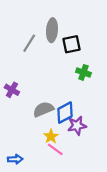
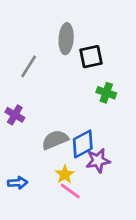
gray line: (29, 43) -> (29, 66), moved
blue arrow: (15, 159) -> (18, 183), moved

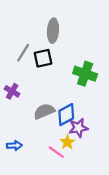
black square: (91, 57) -> (43, 58), moved
green cross: (106, 93) -> (85, 74), size x1.5
yellow star: (65, 174) -> (67, 142), moved

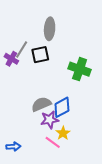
purple cross: (12, 91) -> (11, 59), moved
purple star: (78, 128) -> (50, 120), moved
blue arrow: (14, 146) -> (13, 147), moved

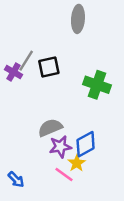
gray ellipse: (50, 29) -> (78, 19), moved
blue diamond: (62, 107) -> (86, 144), moved
blue arrow: (13, 147) -> (16, 180), turned 48

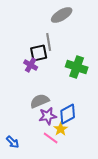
gray ellipse: (78, 19) -> (62, 15), turned 55
gray line: (26, 61) -> (49, 42), moved, turned -42
purple cross: (13, 72) -> (31, 65), moved

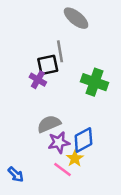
gray ellipse: (62, 15) -> (76, 18), turned 70

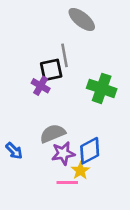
pink line: (62, 169) -> (67, 183), turned -36
blue arrow: (16, 174) -> (14, 151), moved

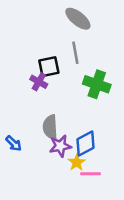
gray line: (64, 55) -> (75, 53), moved
gray semicircle: (53, 134) -> (50, 127), turned -70
pink line: (67, 183) -> (91, 174), moved

